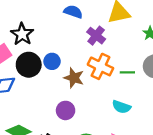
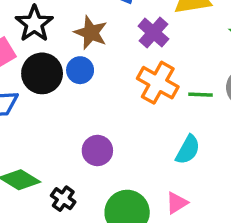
brown star: (74, 78) -> (91, 33), moved
cyan semicircle: (121, 107) -> (188, 150), turned -84

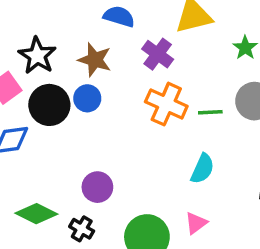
purple circle: (97, 151) -> (97, 187), moved

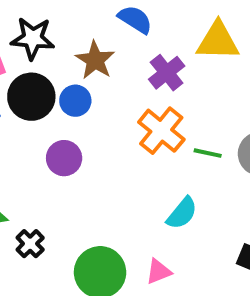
black star: (37, 56) -> (33, 38), turned 30
purple circle: (97, 187) -> (64, 158), moved

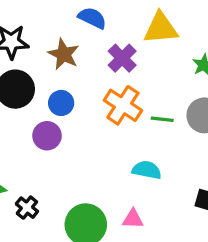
blue circle: (75, 101) -> (61, 103), moved
cyan semicircle: (182, 213) -> (147, 170), turned -112
pink triangle: (159, 272) -> (133, 219), turned 30

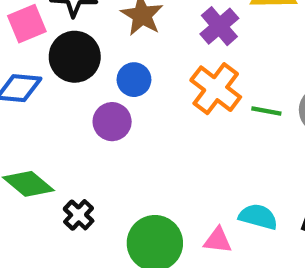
cyan semicircle: (147, 170) -> (258, 217), moved

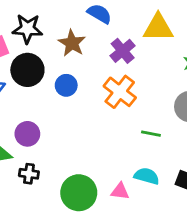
green line: (266, 111) -> (151, 134), moved
purple circle: (112, 122) -> (27, 134), moved
black cross: (79, 215) -> (29, 174), turned -36

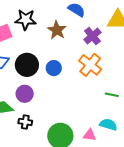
black circle: (27, 70) -> (27, 65), moved
blue circle: (66, 85) -> (54, 68), moved

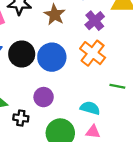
blue circle: (54, 68) -> (52, 57), size x1.6
purple circle: (25, 94) -> (44, 97), moved
cyan semicircle: (108, 125) -> (90, 108), moved

